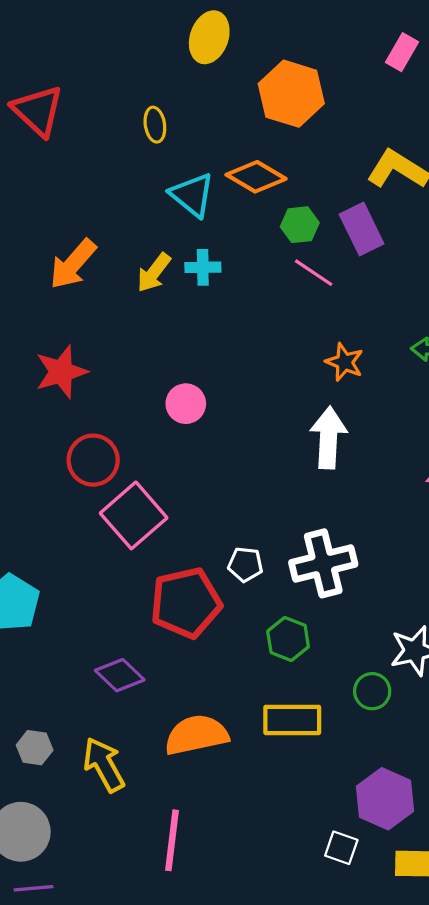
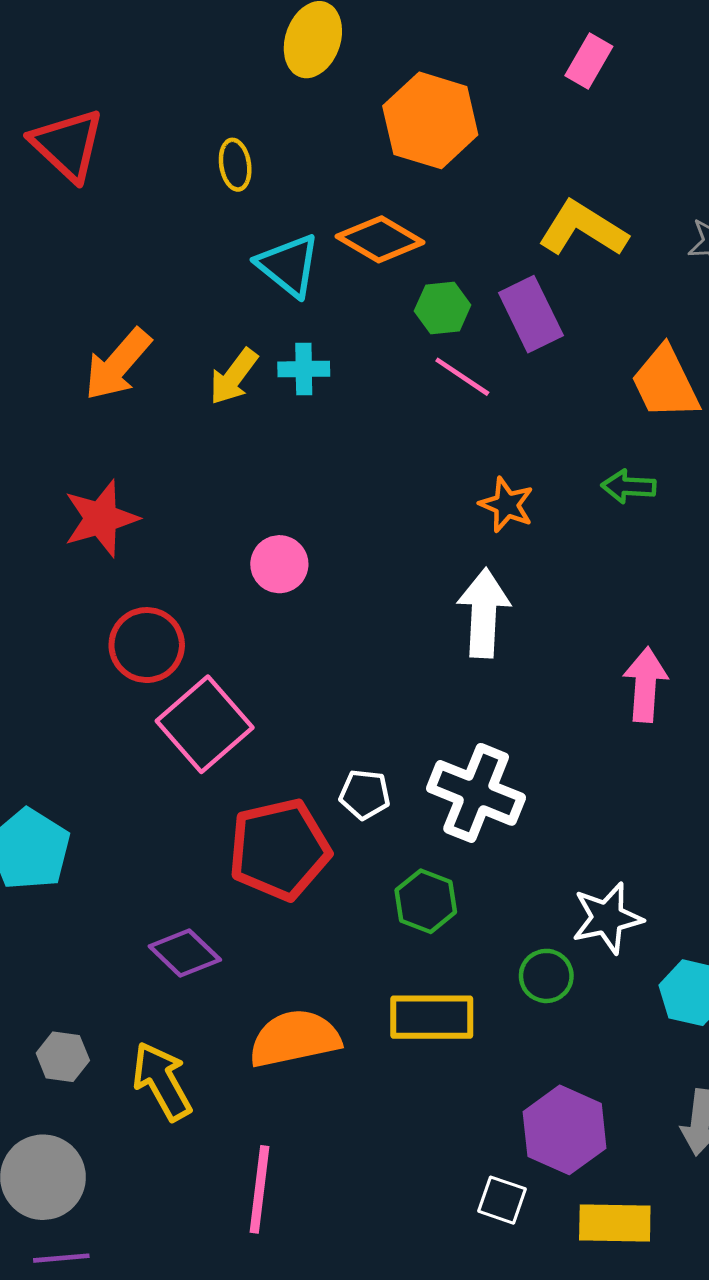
white cross: (323, 563) -> (476, 793), turned 36

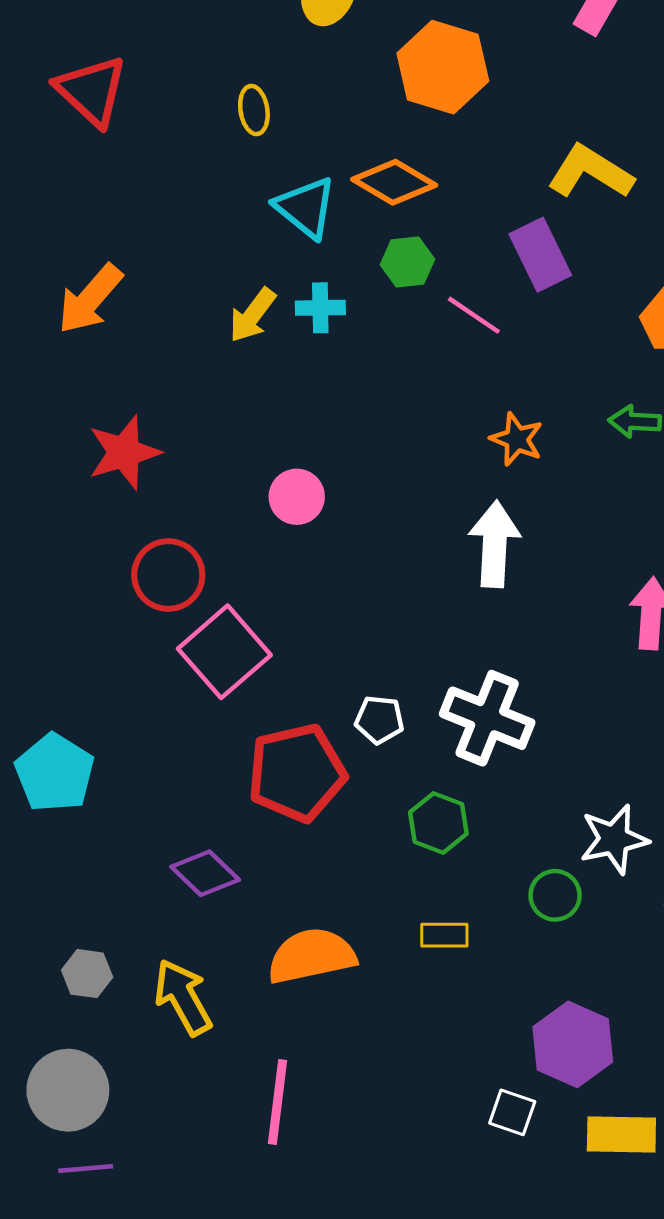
green hexagon: (443, 308) -> (407, 262), moved
orange arrow: (118, 364) -> (90, 299), moved
yellow rectangle: (432, 1017) -> (444, 935), size x0.6

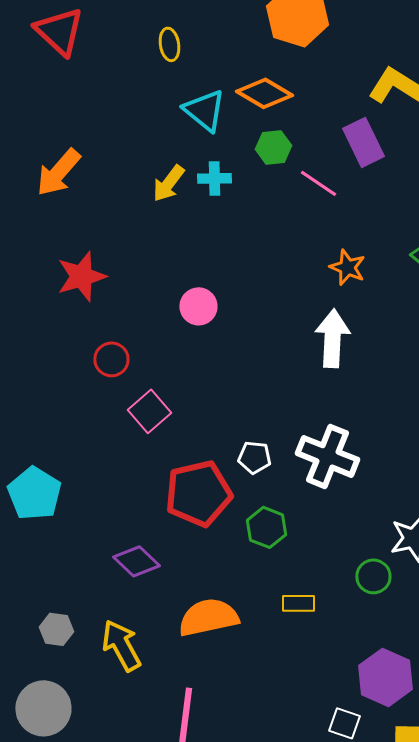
red circle: (168, 575) -> (111, 359), size x0.7
pink square: (224, 652) -> (149, 411), size x0.7
green hexagon: (438, 823) -> (266, 527), moved

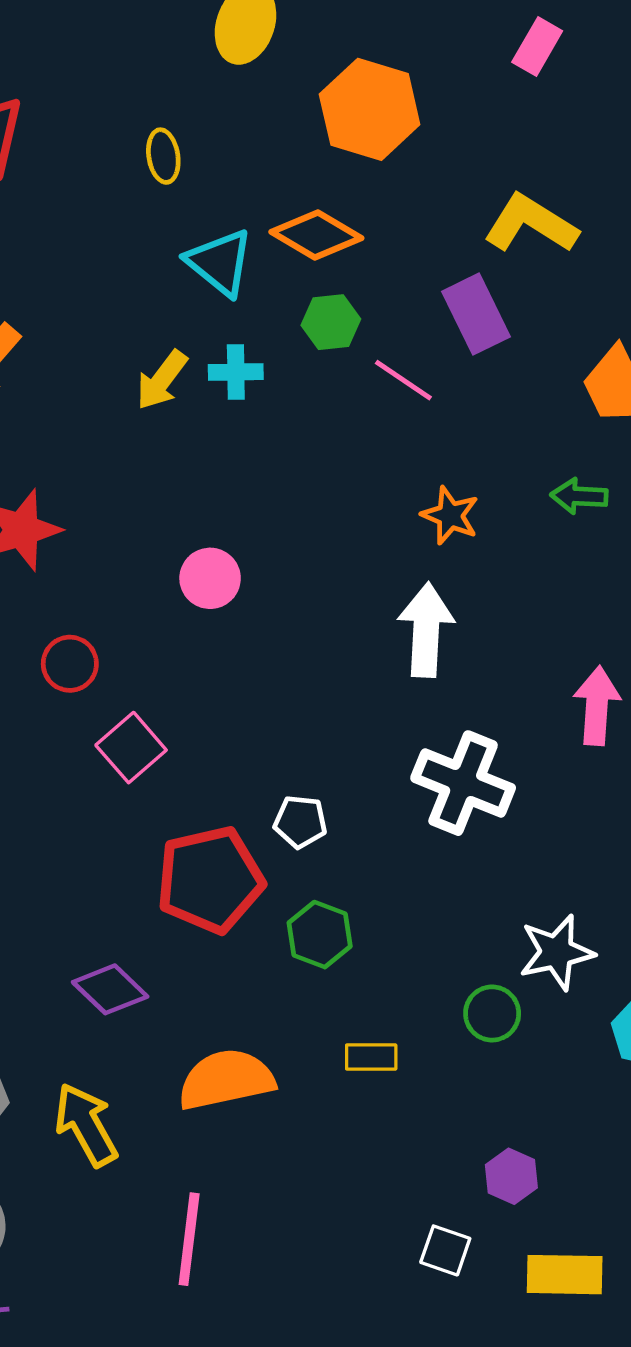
white cross: (327, 456) -> (463, 783), moved
purple hexagon: (385, 677) -> (511, 1176), size x0.6

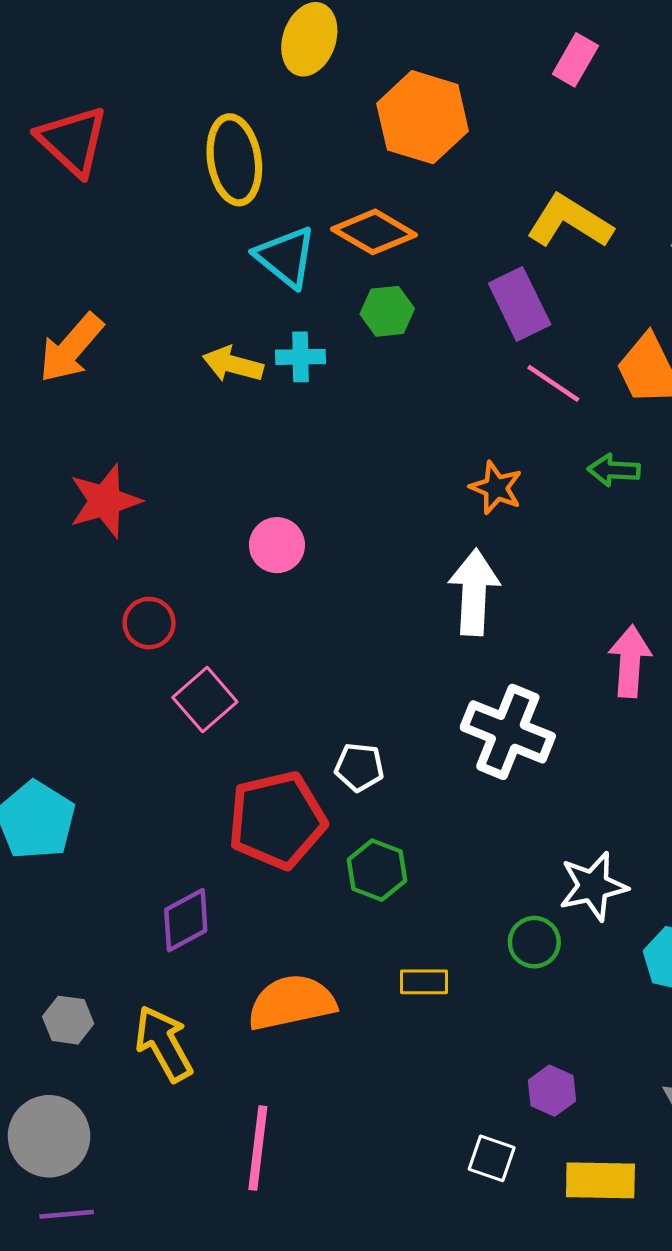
yellow ellipse: (163, 156) -> (234, 160), size x1.8
yellow arrow: (162, 380) -> (233, 364), turned 68
pink line: (403, 380) -> (553, 383), moved
purple diamond: (110, 989) -> (186, 920), turned -72

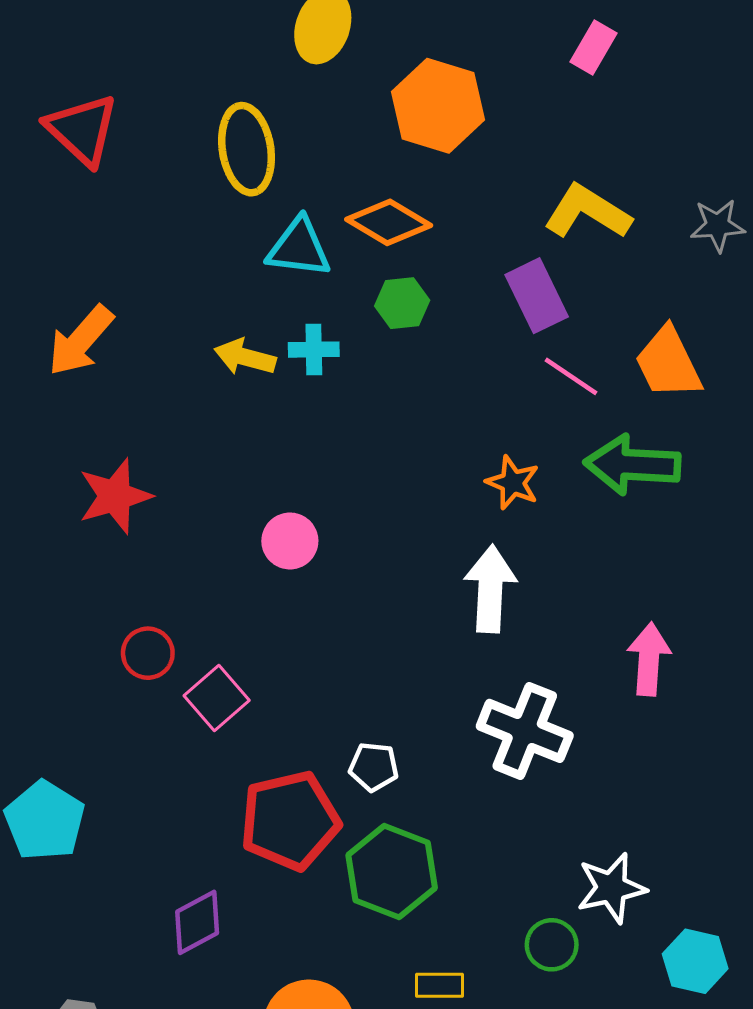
cyan triangle: (286, 257) -> (299, 248), turned -32
green arrow: (614, 470) -> (632, 465), size x1.8
red circle: (149, 623) -> (148, 653), moved
green hexagon: (377, 870) -> (392, 872), size x1.5

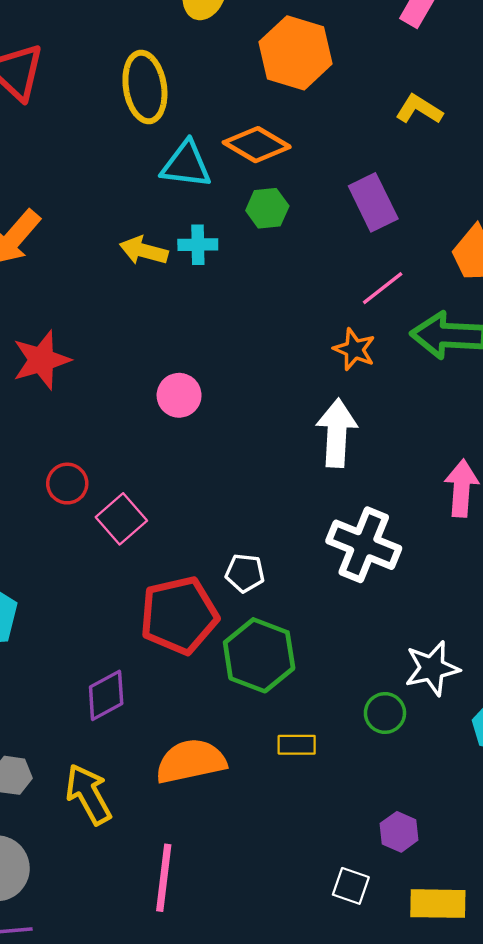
yellow L-shape: (588, 212) -> (419, 109), moved, size x0.7
pink line: (571, 376) -> (383, 288), moved, turned -72

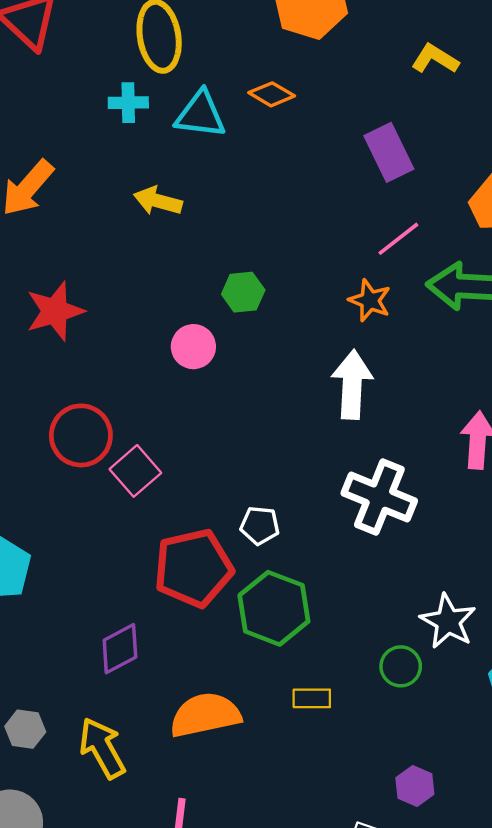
orange diamond: (257, 145) -> (272, 94), size x0.7
green hexagon: (267, 208) -> (243, 292), moved
cyan cross: (198, 245) -> (128, 103), moved
red circle: (67, 484) -> (81, 435), size x1.5
white star: (432, 668) -> (448, 621), turned -30

